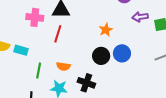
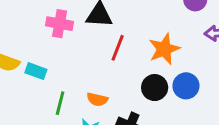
orange star: (106, 30) -> (164, 49), size x1.5
red line: (58, 34) -> (118, 48), moved

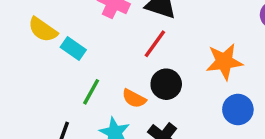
red line: (118, 48) -> (155, 44), moved
black circle: (155, 88) -> (166, 84), moved

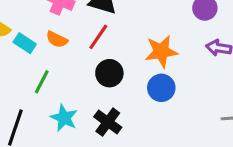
orange semicircle: (134, 99) -> (57, 39), moved
blue circle: (238, 109) -> (161, 88), moved

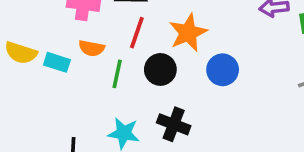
orange star: (161, 51) -> (188, 33), moved
green line: (42, 82) -> (117, 74), moved

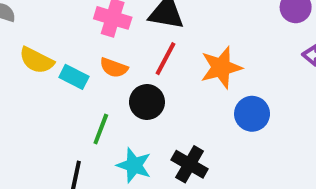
black circle: (160, 69) -> (147, 102), moved
green line: (117, 74) -> (101, 129), moved

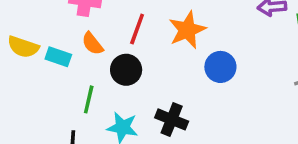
orange semicircle: (114, 68) -> (92, 44), turned 40

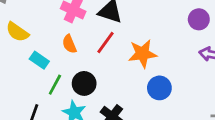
cyan rectangle: (58, 57) -> (39, 60), moved
black circle: (126, 70) -> (84, 83), moved

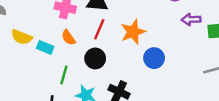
cyan rectangle: (39, 60) -> (45, 47), moved
black circle: (84, 83) -> (95, 58), moved

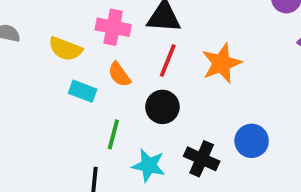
yellow semicircle: (22, 37) -> (65, 49), moved
blue circle: (154, 58) -> (252, 141), moved

